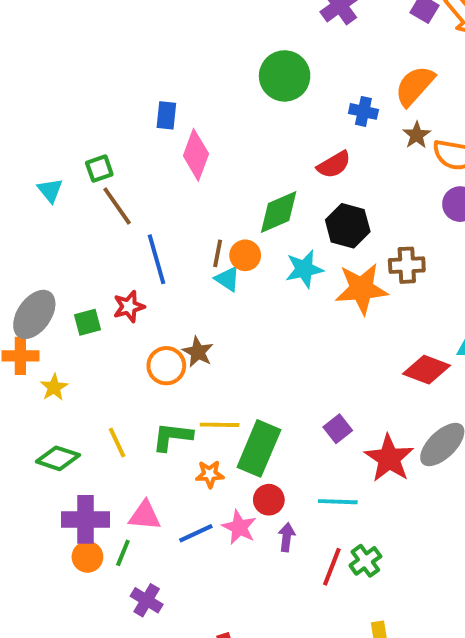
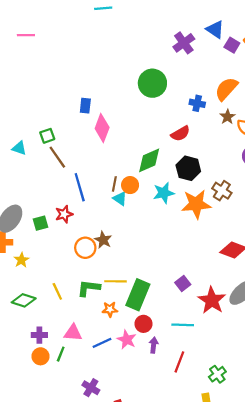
cyan triangle: (50, 190) -> (19, 148), turned -32
brown cross: (407, 265) -> (222, 191), turned 36
purple cross: (86, 519) -> (39, 335), size x0.6
green cross: (365, 561) -> (217, 374), moved
purple cross: (147, 600) -> (91, 388), moved

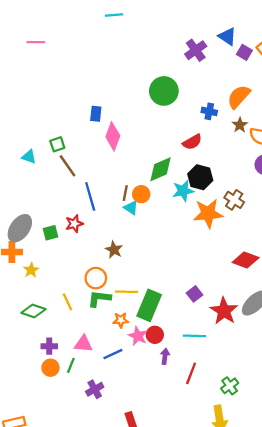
cyan star: (164, 193) -> (183, 191), moved
orange circle: (85, 248) -> (96, 278), moved
pink star: (127, 340) -> (138, 336), moved
purple cross: (91, 388) -> (95, 389), moved, turned 30

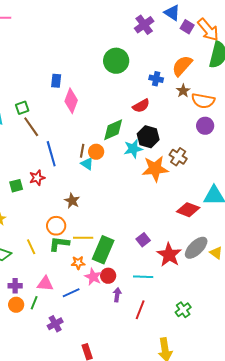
green cross: (230, 386) -> (183, 310), moved

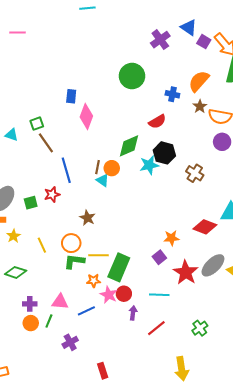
orange star: (155, 169) -> (171, 238), moved, size x0.6
yellow line: (31, 247) -> (42, 245), moved
red line: (140, 310) -> (156, 328), turned 30

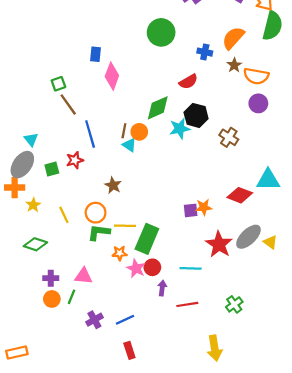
cyan triangle: (11, 135) -> (31, 139), moved, turned 32
purple square: (159, 257) -> (191, 210), moved, turned 32
blue line: (86, 311) -> (125, 320), moved
red line: (156, 328) -> (187, 304), turned 30

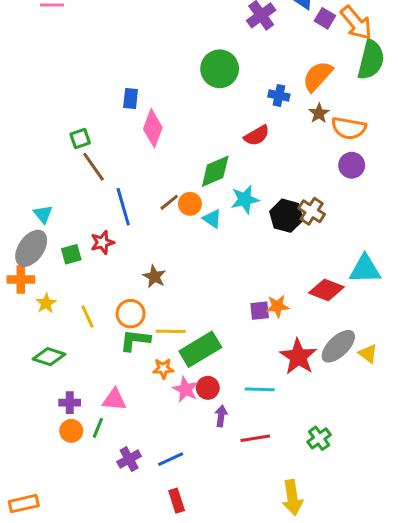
black hexagon: (196, 115) -> (286, 216), moved
brown line: (124, 131) -> (169, 202), turned 40
cyan triangle: (129, 145) -> (212, 219), moved
green rectangle: (147, 239) -> (200, 349), turned 36

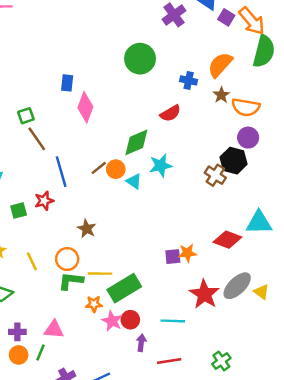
black hexagon: (286, 216) -> (234, 161), moved

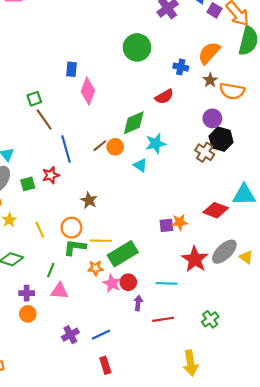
purple circle: (248, 138) -> (212, 118), moved
cyan triangle: (134, 181) -> (140, 165), moved
green line: (40, 352) -> (51, 270), moved

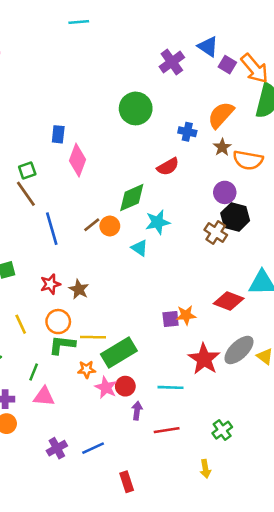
green square: (34, 99) -> (27, 170), moved
red star: (51, 175) -> (50, 284), moved
yellow arrow: (190, 363) -> (205, 469), moved, size x0.6
red rectangle: (105, 365) -> (127, 482), moved

